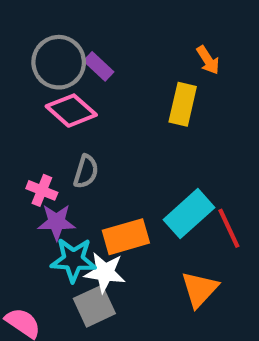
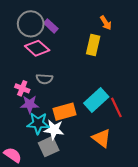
gray semicircle: (86, 172) -> (44, 79), turned 77
orange triangle: (200, 289) -> (102, 138), turned -36

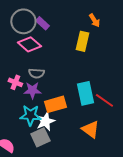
cyan rectangle: (96, 100) -> (85, 93), turned -60
purple star: (30, 104) -> (32, 90), moved
red line: (116, 107) -> (104, 100), turned -30
white star: (54, 130) -> (45, 121), turned -30

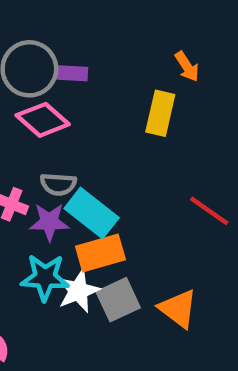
purple rectangle: (42, 23) -> (72, 73), turned -40
cyan rectangle: (85, 93) -> (92, 213), moved, turned -40
red line: (104, 100) -> (209, 211), moved
gray square: (40, 137) -> (118, 300), moved

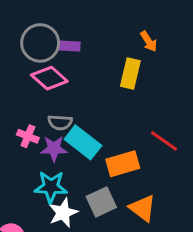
orange rectangle: (100, 253) -> (123, 164), moved
white star: (78, 291) -> (63, 213), moved

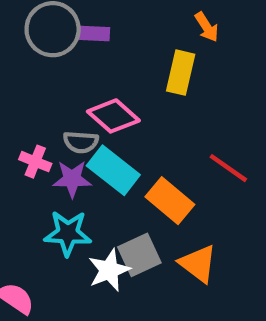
pink diamond: (49, 78) -> (113, 116), moved
orange rectangle: (123, 164) -> (170, 201), turned 56
white star: (63, 213) -> (109, 270), moved

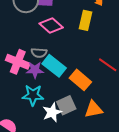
pink diamond: (113, 116) -> (51, 25), moved
pink cross: (35, 162) -> (18, 62), size x1.6
orange triangle: (198, 264) -> (94, 109), turned -48

